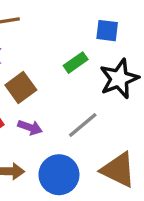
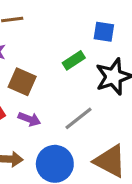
brown square: (21, 87) -> (22, 82), turned -32

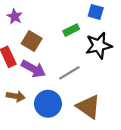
purple arrow: (29, 119) -> (33, 69), size x1.5

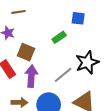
black star: (99, 46) -> (87, 62), moved
purple arrow: (33, 69) -> (31, 76), turned -105

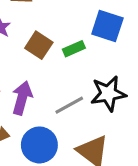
blue square: (78, 18) -> (107, 26), size x1.5
brown square: (26, 52) -> (39, 45), moved

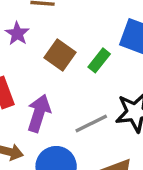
green rectangle: (74, 49) -> (99, 60), turned -30

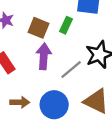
purple arrow: (39, 113) -> (44, 56), moved

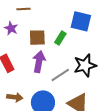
brown square: (38, 28) -> (37, 38), turned -30

